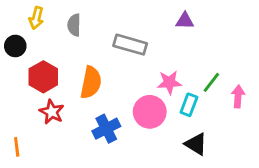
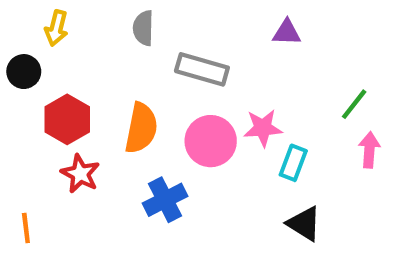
gray semicircle: (74, 25) -> (143, 28), moved
green line: (211, 82) -> (354, 104), moved
pink circle: (150, 112) -> (211, 141), moved

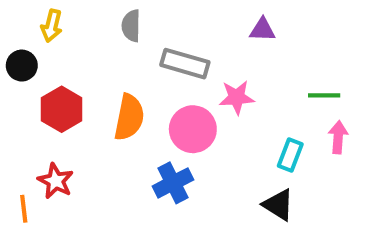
green line: (354, 104) -> (324, 95), turned 52
pink star: (263, 128) -> (237, 97), moved
cyan rectangle: (293, 163) -> (290, 155), moved
red star: (80, 174) -> (56, 181), moved
blue cross: (165, 200) -> (173, 183), moved

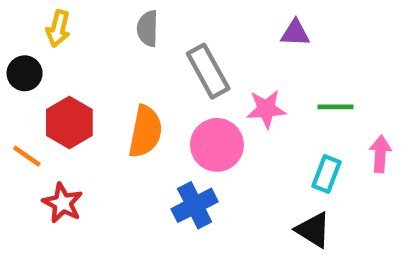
gray rectangle: (185, 64) -> (208, 71), turned 45
green line: (324, 95) -> (336, 107), moved
orange line: (24, 209) -> (27, 156), moved, turned -48

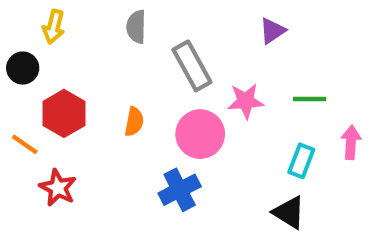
purple triangle: (295, 33) -> (272, 31), turned -36
orange semicircle: (145, 131) -> (134, 122), size x0.6

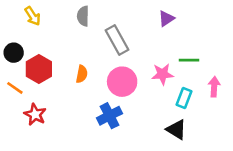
yellow arrow: (54, 27) -> (33, 16), turned -48
black circle: (23, 68) -> (14, 53), moved
pink star: (246, 101) -> (162, 74), moved

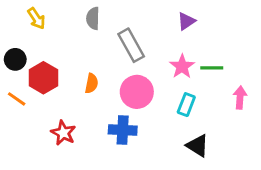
pink star: (162, 74) -> (182, 66), moved, turned -30
cyan rectangle: (184, 98) -> (186, 105), moved
red star: (35, 114) -> (63, 133), moved
blue cross: (109, 116) -> (123, 130), turned 30

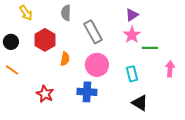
pink star: (182, 66) -> (132, 35), moved
red hexagon: (43, 78) -> (45, 40), moved
cyan rectangle: (186, 105) -> (132, 74), turned -35

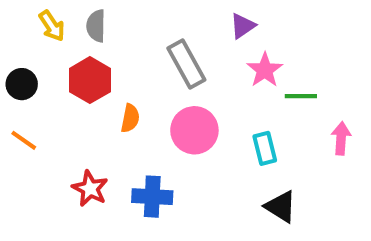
gray semicircle: (66, 13) -> (96, 26), moved
purple triangle: (132, 15) -> (243, 26), moved
blue cross: (87, 92) -> (152, 197), moved

